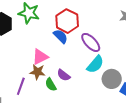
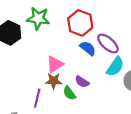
blue semicircle: (61, 36) -> (88, 48), moved

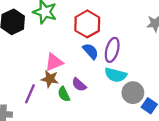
purple ellipse: (108, 44) -> (112, 50), turned 55
cyan semicircle: (115, 67) -> (116, 75), turned 60

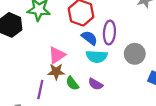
cyan semicircle: (116, 75) -> (97, 56), moved
purple semicircle: (79, 85) -> (96, 84), moved
gray circle: (133, 93) -> (135, 54), moved

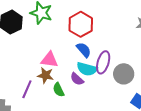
purple ellipse: (109, 33) -> (103, 62), moved
pink triangle: (57, 55) -> (49, 60), turned 30
purple semicircle: (96, 84) -> (77, 79), moved

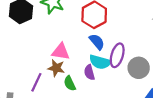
purple semicircle: (77, 79) -> (89, 72), turned 32

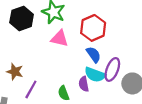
pink triangle: (61, 52) -> (59, 38), moved
brown star: (56, 68) -> (15, 72), moved

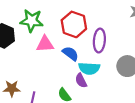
blue semicircle: (94, 55) -> (70, 54), moved
purple ellipse: (112, 69) -> (99, 40), moved

